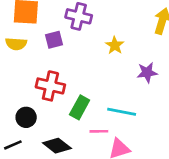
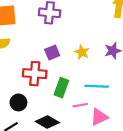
purple square: (54, 40) -> (52, 52), moved
yellow star: (115, 45) -> (82, 52), moved

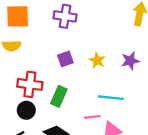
red cross: (35, 74) -> (30, 84), moved
green rectangle: (61, 88) -> (59, 96), moved

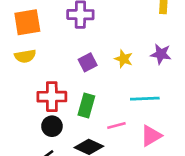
purple star: (130, 61) -> (161, 54), turned 30
pink line: (92, 117) -> (116, 125), moved

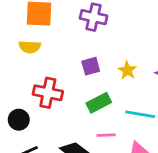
green rectangle: (86, 105) -> (99, 103), moved, turned 35
black circle: (52, 126) -> (19, 120), moved

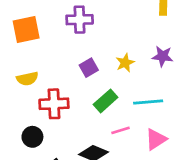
yellow semicircle: (30, 47) -> (27, 79), moved
yellow star: (127, 70) -> (125, 63), turned 30

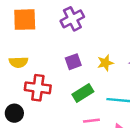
purple cross: (80, 20) -> (72, 19), turned -35

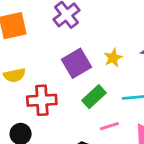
purple square: (73, 62) -> (76, 63), size x1.5

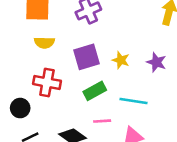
yellow star: (113, 58) -> (121, 60), turned 30
yellow semicircle: (15, 75) -> (44, 43), moved

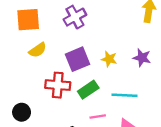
yellow semicircle: (44, 43) -> (38, 50), turned -30
red cross: (47, 82) -> (58, 85), moved

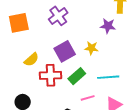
yellow semicircle: (38, 50) -> (31, 60), moved
purple star: (142, 58) -> (108, 26), moved

